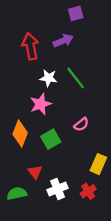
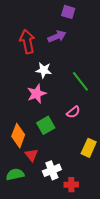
purple square: (76, 13) -> (68, 12), turned 32
green line: (76, 78) -> (80, 81), moved
orange diamond: (20, 133) -> (18, 136), moved
red cross: (88, 191) -> (71, 185), moved, turned 32

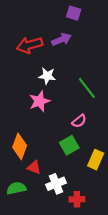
red arrow: (27, 42) -> (30, 45), turned -95
green square: (46, 125) -> (69, 145), moved
red triangle: (31, 155) -> (34, 167), turned -32

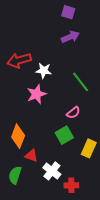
purple arrow: (62, 40) -> (70, 37), moved
red arrow: (30, 45) -> (19, 60), moved
white cross: (56, 184) -> (52, 171), turned -30
green semicircle: (16, 188) -> (15, 175), turned -60

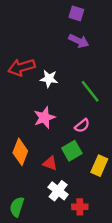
purple arrow: (70, 37) -> (79, 41), turned 48
pink star: (36, 94) -> (44, 118), moved
red triangle: (31, 156) -> (50, 163), moved
green semicircle: (15, 175) -> (17, 207), moved

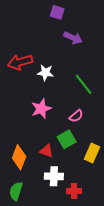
purple square: (76, 13) -> (57, 12), moved
orange diamond: (20, 152) -> (19, 157), moved
white cross: (58, 191) -> (54, 176), turned -36

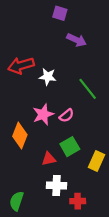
pink semicircle: (76, 116) -> (67, 115), moved
red triangle: (47, 151) -> (49, 159), turned -32
orange diamond: (19, 157) -> (20, 135), moved

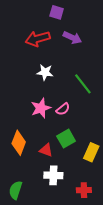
red arrow: (21, 66) -> (38, 39), moved
orange diamond: (20, 135) -> (19, 143), moved
red triangle: (49, 159) -> (46, 150), turned 32
red cross: (78, 201) -> (84, 190), moved

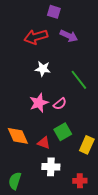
orange diamond: (19, 143) -> (18, 136), turned -45

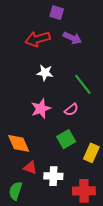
pink semicircle: (60, 104) -> (71, 110), moved
red triangle: (44, 143) -> (30, 168), moved
red cross: (80, 181) -> (84, 191), size x1.5

